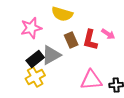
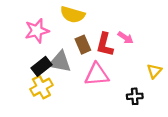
gray triangle: (51, 55) -> (60, 62), turned 40
pink triangle: (91, 80) -> (97, 74), moved

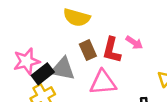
pink star: (37, 31) -> (27, 61), moved

